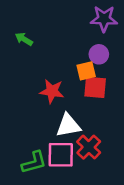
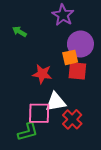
purple star: (104, 19) -> (63, 15), moved, turned 30
purple circle: (99, 54) -> (80, 44), size x1.6
pink square: (61, 155) -> (39, 113), moved

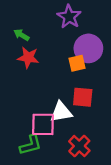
red square: (77, 71) -> (83, 97), moved
red star: (42, 74) -> (28, 58), moved
red cross: (72, 119) -> (79, 146), moved

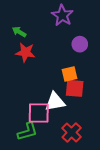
purple circle: (88, 48) -> (80, 44), size x0.6
orange square: (77, 63) -> (70, 74), moved

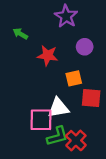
red star: (25, 52) -> (48, 55), moved
red square: (75, 88) -> (91, 98), moved
green L-shape: (27, 131) -> (57, 136), moved

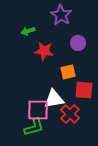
green arrow: (20, 34) -> (28, 31), moved, turned -48
green L-shape: (57, 136) -> (34, 127), moved
red cross: (76, 141) -> (70, 114), moved

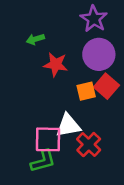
purple star: (61, 15) -> (94, 19), moved
purple circle: (78, 43) -> (99, 54), size x1.6
red square: (84, 90) -> (106, 86), moved, turned 36

